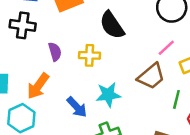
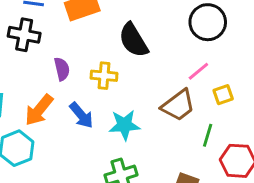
blue arrow: (77, 107) -> (81, 115), moved

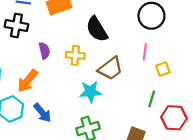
pink line: (198, 71) -> (145, 52), turned -42
brown trapezoid: (178, 105) -> (110, 69), moved
blue arrow: (81, 115) -> (42, 113), moved

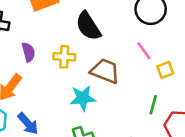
pink line: (145, 52) -> (144, 51), turned -42
brown trapezoid: (110, 69) -> (105, 71), turned -120

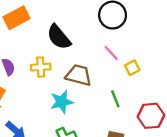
green line: (153, 105) -> (115, 99), moved, turned -30

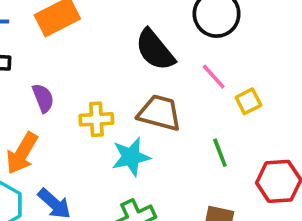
black semicircle: (59, 37) -> (155, 50), moved
yellow cross: (41, 67) -> (96, 119), moved

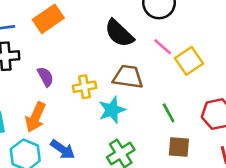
yellow square: (248, 101) -> (189, 61), size x1.5
green line: (220, 153) -> (169, 113), moved

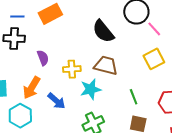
pink line: (163, 47) -> (154, 29), moved
blue arrow: (63, 149) -> (56, 101), moved

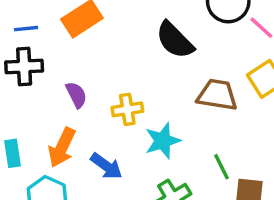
brown trapezoid: (106, 65) -> (217, 95), moved
green line: (134, 97) -> (222, 167), moved

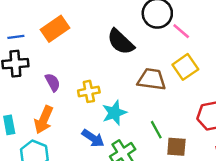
blue arrow: (106, 166) -> (93, 138), moved

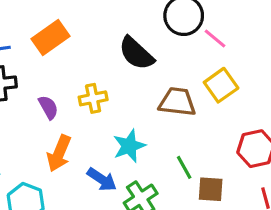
yellow cross: (89, 91) -> (93, 98), moved
orange arrow: (44, 120) -> (59, 153), moved

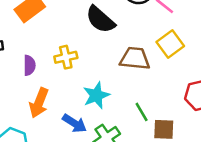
purple semicircle: (48, 107) -> (29, 65), turned 30

